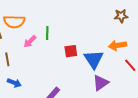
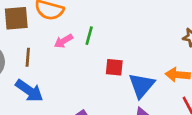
blue arrow: (14, 83) -> (29, 91), size x1.5

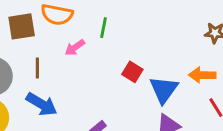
green line: (89, 36) -> (103, 28), moved
red square: (114, 67) -> (132, 72), turned 30

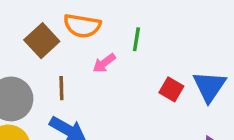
brown square: (22, 26) -> (42, 41), turned -32
blue triangle: (164, 90) -> (209, 86), moved

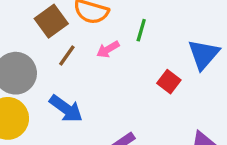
blue triangle: (209, 86) -> (204, 54), moved
brown line: (61, 88) -> (67, 56), moved, turned 30

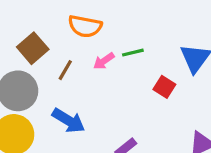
brown square: (51, 21) -> (33, 48), moved
green line: (141, 30) -> (133, 53), moved, turned 65

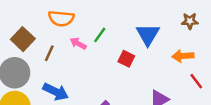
green line: (133, 53) -> (100, 35), turned -35
pink arrow: (104, 61) -> (78, 43), turned 70

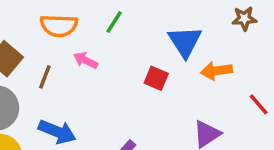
green line: (100, 35) -> (114, 22), moved
orange arrow: (183, 56) -> (216, 71), moved

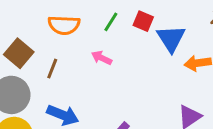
pink arrow: (85, 60) -> (102, 58), moved
red square: (156, 78) -> (143, 21), moved

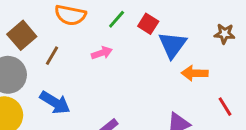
pink arrow: (102, 58) -> (102, 53), turned 126

